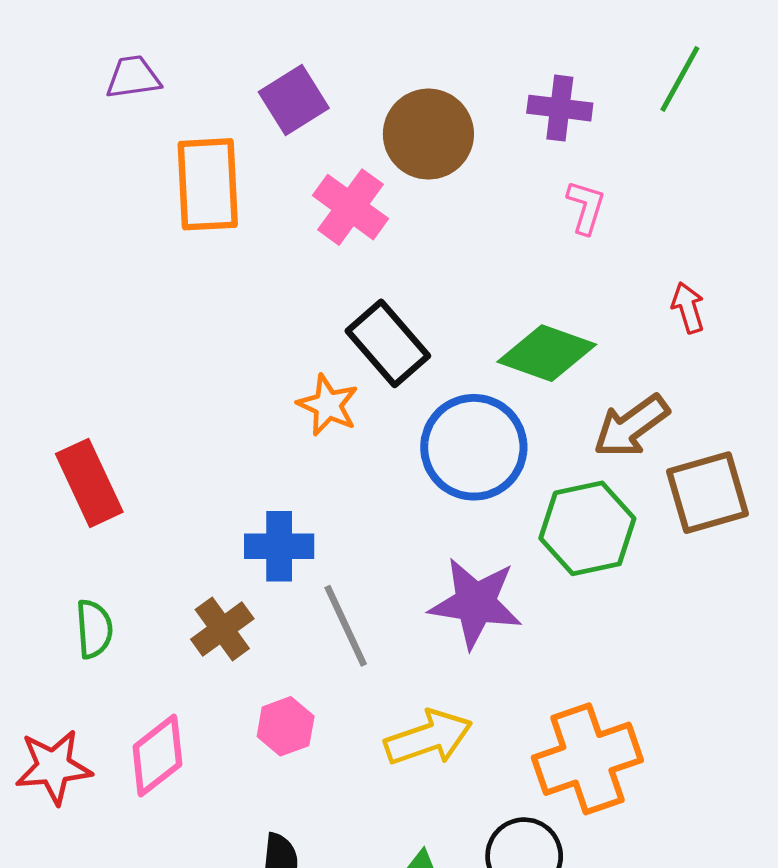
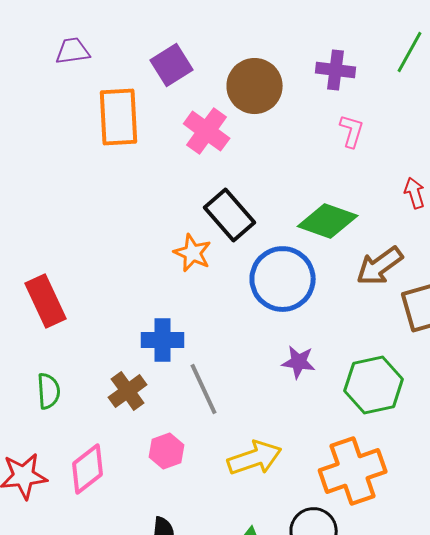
green hexagon: (587, 528) -> (374, 385), moved
purple star: (475, 603) -> (299, 362), moved, size x0.6

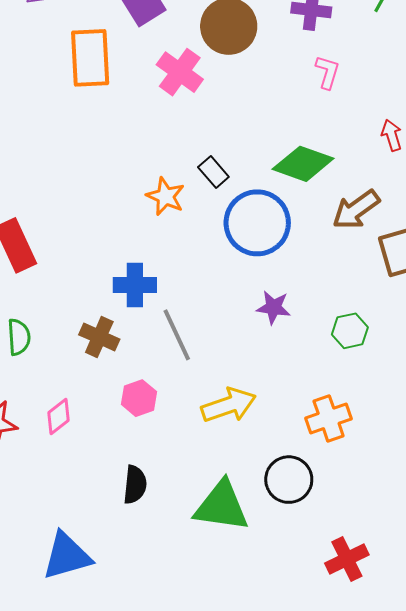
black rectangle: (230, 215) -> (213, 172), moved, size x0.6
green hexagon: (374, 385) -> (350, 331), size x0.6
brown cross: (128, 391) -> (99, 337), turned -30
pink diamond: (88, 469) -> (59, 416), size x0.7
orange cross: (353, 471) -> (329, 418), size x0.7

